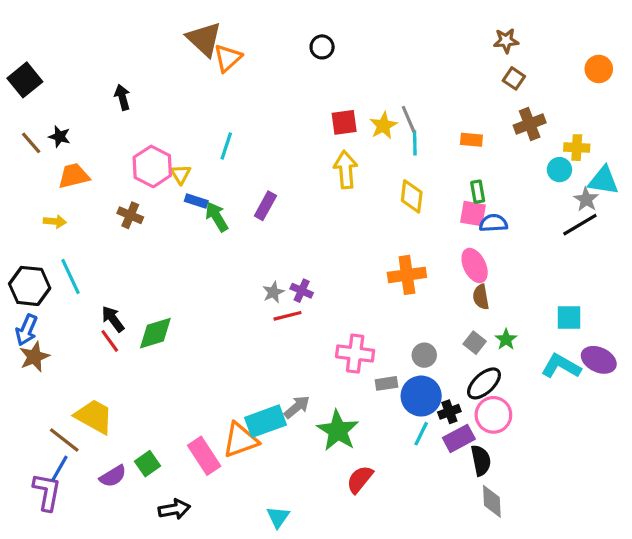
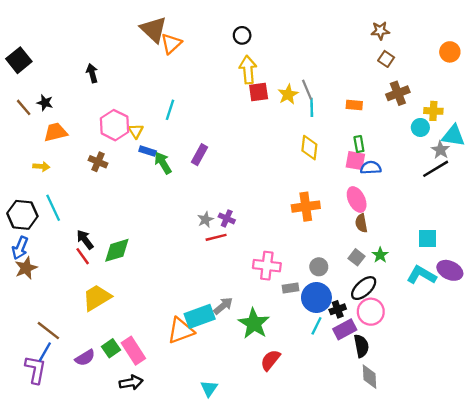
yellow arrow: (346, 170) -> (248, 70), moved
yellow trapezoid: (94, 416) -> (97, 298), moved, turned -60
pink rectangle: (204, 456) -> (133, 351), moved

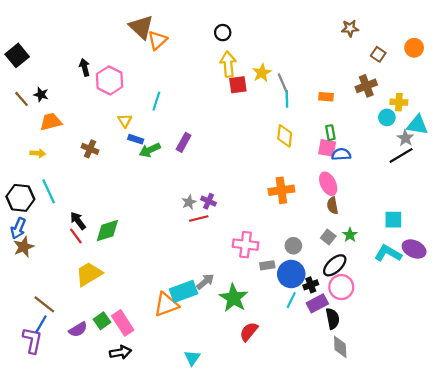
brown square: (386, 59) -> (378, 54), moved
yellow star: (288, 94) -> (262, 73), moved
pink hexagon: (115, 125) -> (110, 80), moved
green arrow: (163, 163) -> (150, 150), turned -84

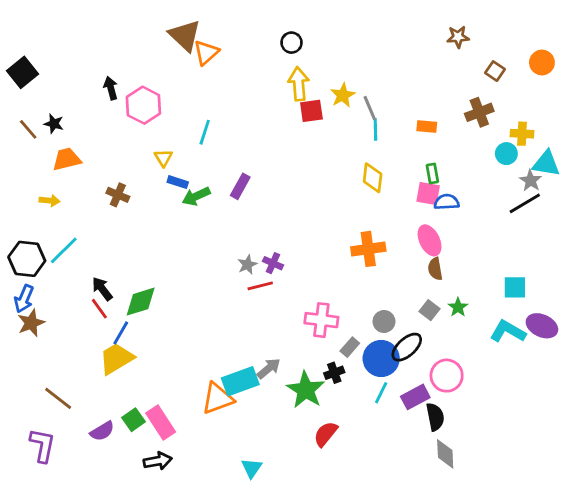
cyan line: (49, 191) -> (64, 250), turned 70
gray rectangle: (267, 265) -> (350, 347), turned -40
black ellipse: (335, 265) -> (407, 347), moved
black cross: (311, 285) -> (334, 373), moved
blue line: (41, 324) -> (121, 333), moved

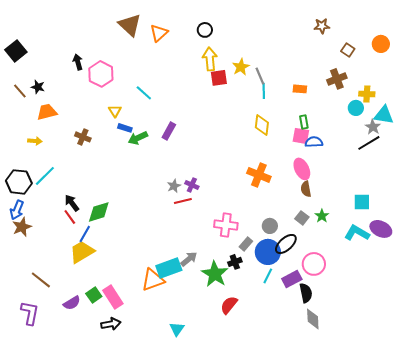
orange triangle: (206, 53) -> (159, 33), moved
cyan line: (205, 132) -> (144, 93), turned -66
orange cross: (368, 249) -> (259, 175), turned 30

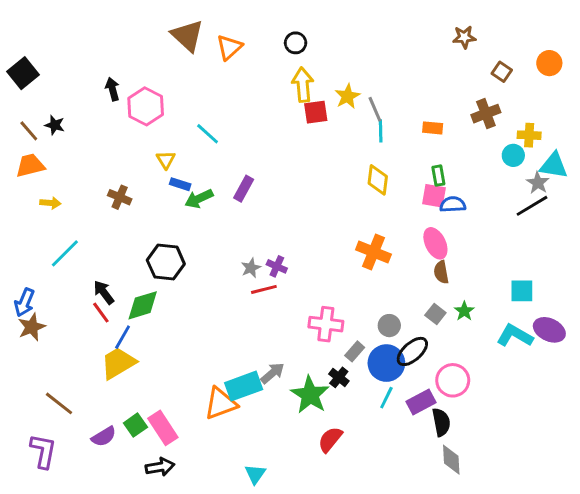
orange trapezoid: (47, 112) -> (30, 165), moved
black hexagon: (19, 182) -> (166, 262), moved
black cross: (235, 262) -> (339, 377), turned -32

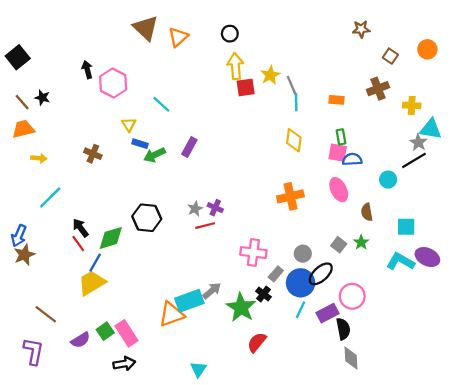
cyan circle: (513, 155) -> (388, 180), moved
orange cross: (373, 252) -> (290, 196), turned -35
black hexagon: (166, 262) -> (147, 218), moved
brown semicircle: (441, 272) -> (367, 212), moved

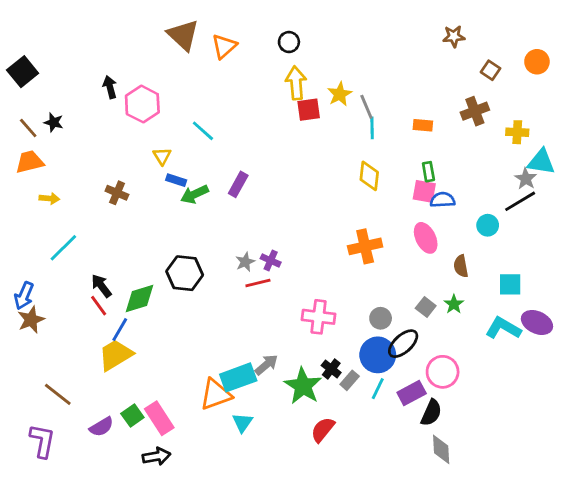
gray rectangle: (276, 274) -> (350, 380), moved
black semicircle: (343, 329) -> (431, 413), turned 35
cyan triangle: (198, 369) -> (242, 423), moved

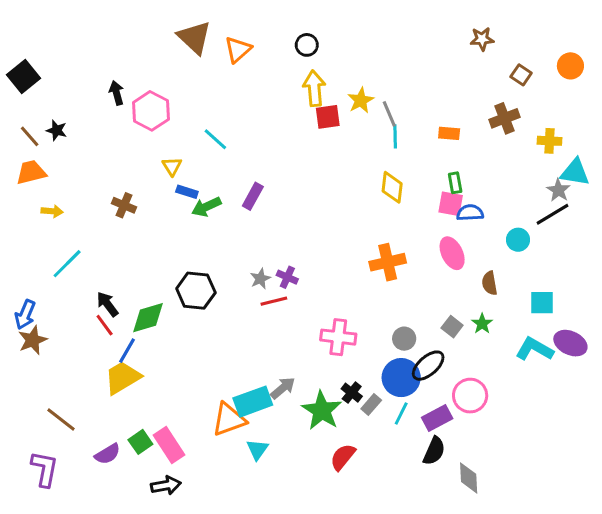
black semicircle: (431, 413) -> (434, 451), moved

